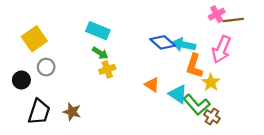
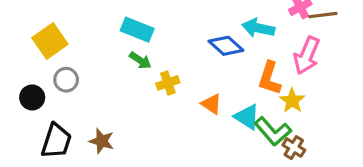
cyan arrow: (184, 45) -> (258, 28), moved
yellow cross: (107, 69) -> (168, 83), moved

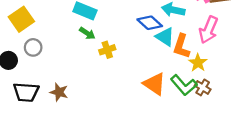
orange triangle: (211, 104) -> (154, 84), moved, size x1.5
cyan triangle: (247, 117) -> (165, 37), moved
black trapezoid: (56, 141) -> (26, 92), turned 76
brown cross: (294, 148) -> (203, 87), moved

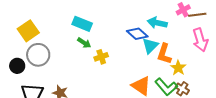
pink arrow: (209, 30) -> (200, 40), moved, turned -40
cyan triangle: (165, 37) -> (150, 46), turned 42
gray circle: (33, 47) -> (38, 55), size x1.5

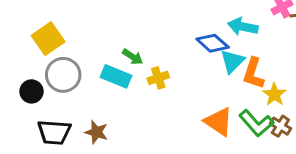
cyan rectangle: (82, 24) -> (116, 76), moved

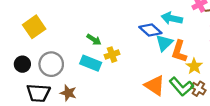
gray circle: (63, 75) -> (51, 64), moved
cyan rectangle: (116, 76) -> (91, 63), moved

